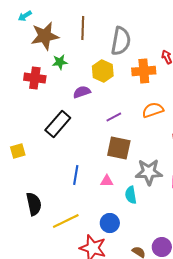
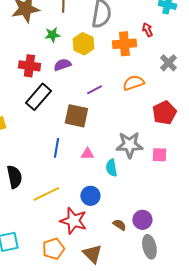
green star: (60, 62) -> (52, 35), moved
red cross: (35, 78) -> (29, 66), moved
brown square: (119, 148) -> (76, 116), moved

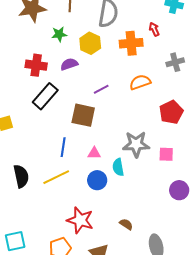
gray cross: (168, 63) -> (175, 62), turned 30
yellow line: (46, 194) -> (56, 177), moved
blue circle: (90, 196) -> (97, 180), moved
purple circle: (142, 220) -> (179, 190), moved

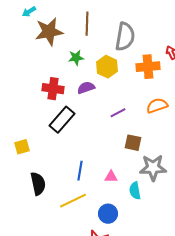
brown square: (83, 115) -> (133, 143), moved, size x0.7
black semicircle: (21, 176) -> (38, 184), moved
blue circle: (97, 180) -> (108, 214), moved

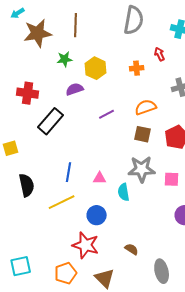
gray semicircle: (125, 37) -> (134, 20), moved
orange cross: (148, 67) -> (137, 68), size x0.6
red cross: (53, 89) -> (28, 93), moved
brown square: (133, 143) -> (143, 134), moved

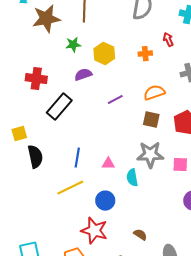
black semicircle: (27, 185) -> (35, 157), moved

